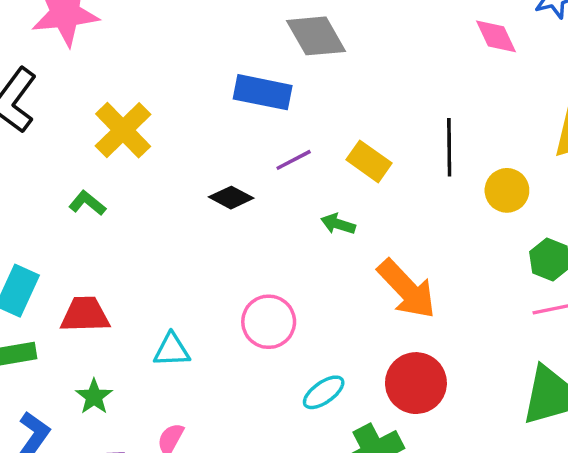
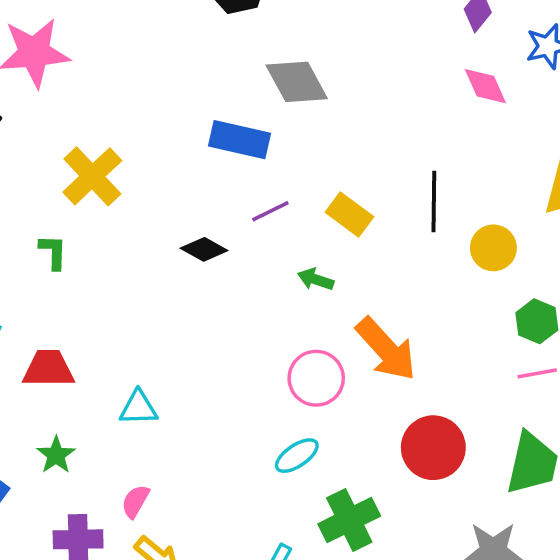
green L-shape: (87, 203) -> (53, 252), turned 51
pink circle: (269, 322) -> (316, 378), moved
red circle: (416, 383) -> (433, 448), moved

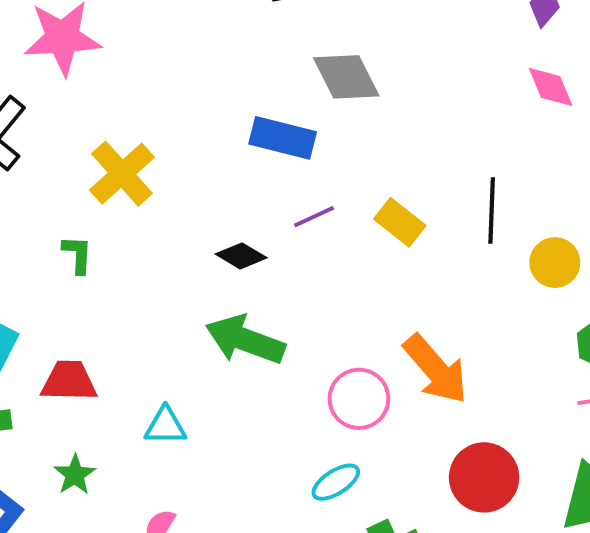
green arrow: (316, 279) -> (245, 340), moved, size x2.0

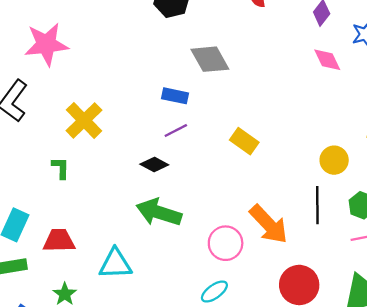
blue rectangle: (283, 138) -> (175, 96), size x0.7
black line: (492, 211) -> (317, 205), moved
purple line: (314, 217) -> (176, 130), moved
cyan triangle: (165, 426) -> (115, 264), size x1.4

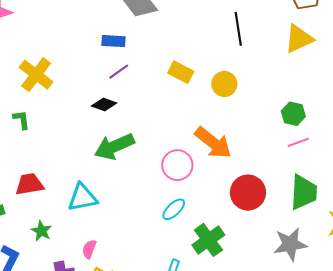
yellow circle: (334, 160) -> (224, 84), moved
black line: (317, 205) -> (238, 29), moved
green arrow: (159, 212) -> (114, 146), turned -33

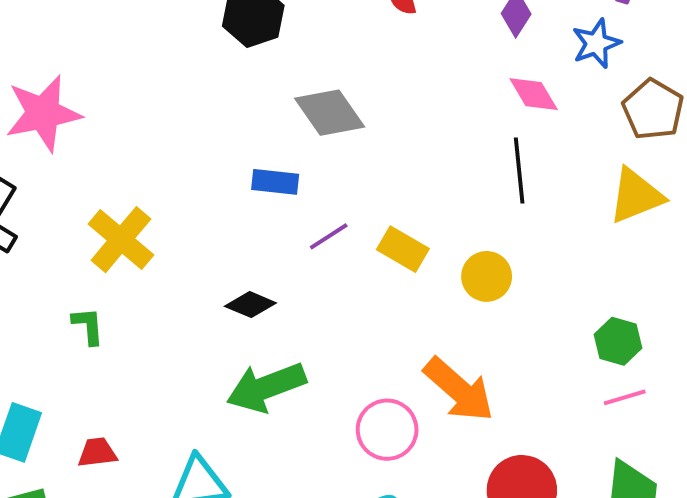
purple line: (119, 72) -> (329, 236), moved
red trapezoid: (29, 184) -> (97, 452), size x0.7

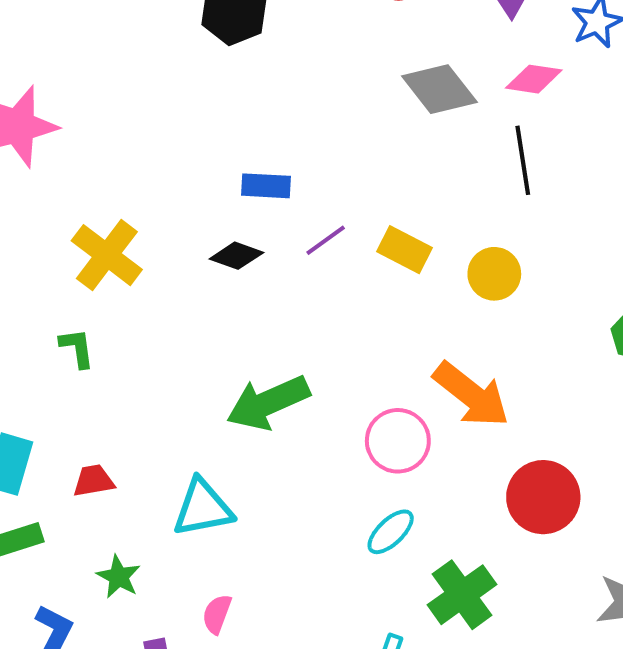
pink diamond: (534, 94) -> (534, 79), turned -48
gray diamond: (330, 113) -> (439, 89), moved
black diamond: (250, 305) -> (236, 256), moved

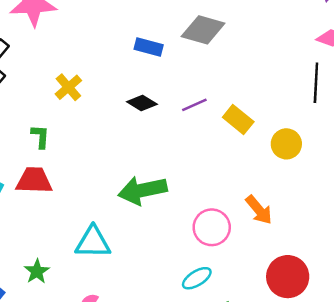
gray diamond: (439, 89) -> (203, 30), moved, turned -48
blue rectangle: (266, 186) -> (149, 47), moved
yellow cross: (107, 255) -> (68, 87), size x0.7
orange arrow: (471, 395) -> (259, 210), size x0.7
red trapezoid: (94, 481) -> (34, 180), moved, size x1.5

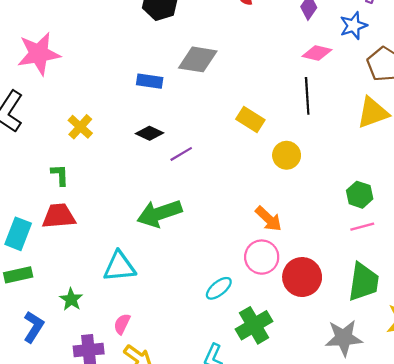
purple line: (194, 105) -> (181, 154), moved
yellow rectangle: (238, 119) -> (250, 119), moved
pink circle: (212, 227) -> (262, 257), moved

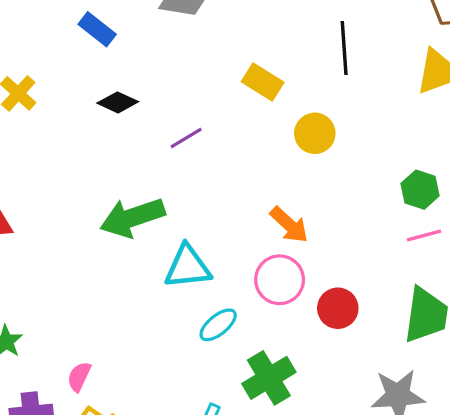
blue rectangle: (150, 81) -> (97, 29), moved, turned 30
purple line: (181, 154) -> (186, 138), moved
cyan triangle: (119, 267) -> (188, 267), moved
red circle: (302, 277) -> (338, 308), size x0.7

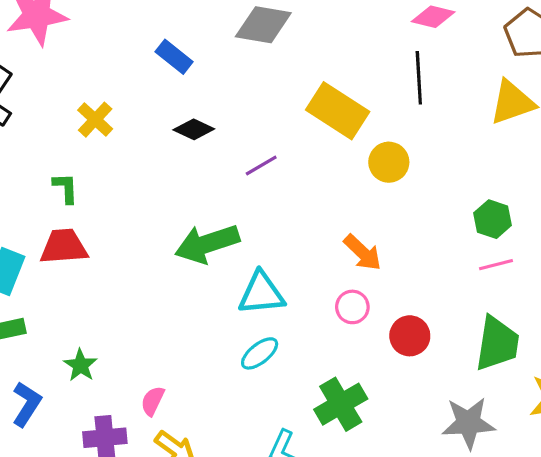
yellow rectangle: (263, 82) -> (338, 111), size x1.5
pink circle: (280, 280) -> (352, 307), size x0.7
cyan ellipse: (218, 325) -> (260, 353), moved

